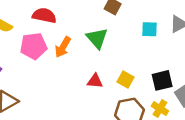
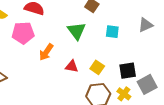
cyan square: (149, 29) -> (112, 32), moved
orange arrow: (63, 47) -> (46, 52), moved

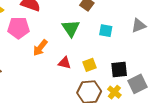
yellow square: (97, 67) -> (90, 65), turned 32

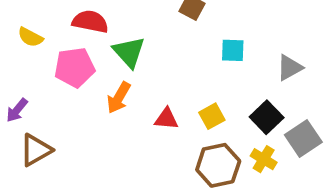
gray triangle: (139, 26) -> (289, 68), moved
green triangle: (71, 28) -> (129, 52), moved
black square: (119, 70) -> (267, 117), turned -30

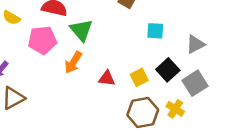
black square: (267, 117) -> (168, 70), moved
gray square: (303, 138) -> (195, 83), moved

